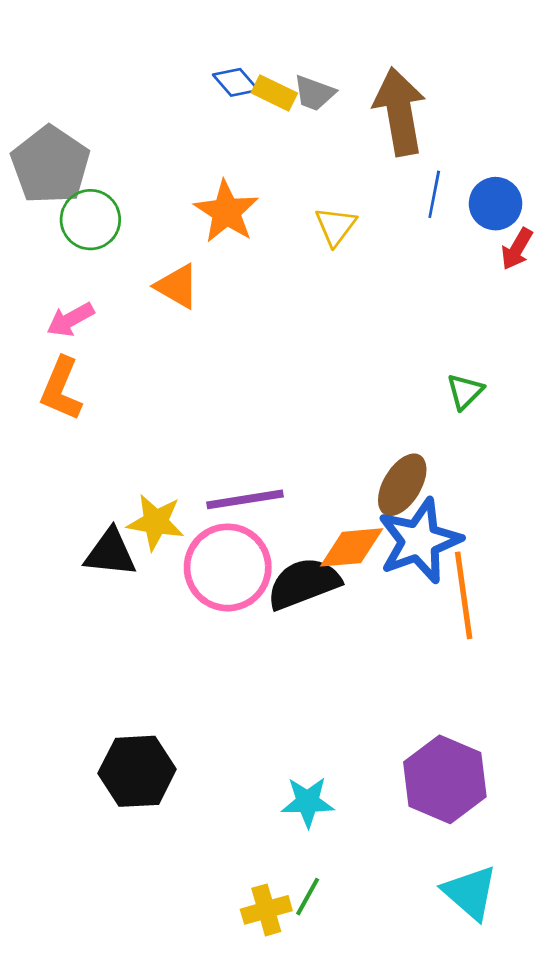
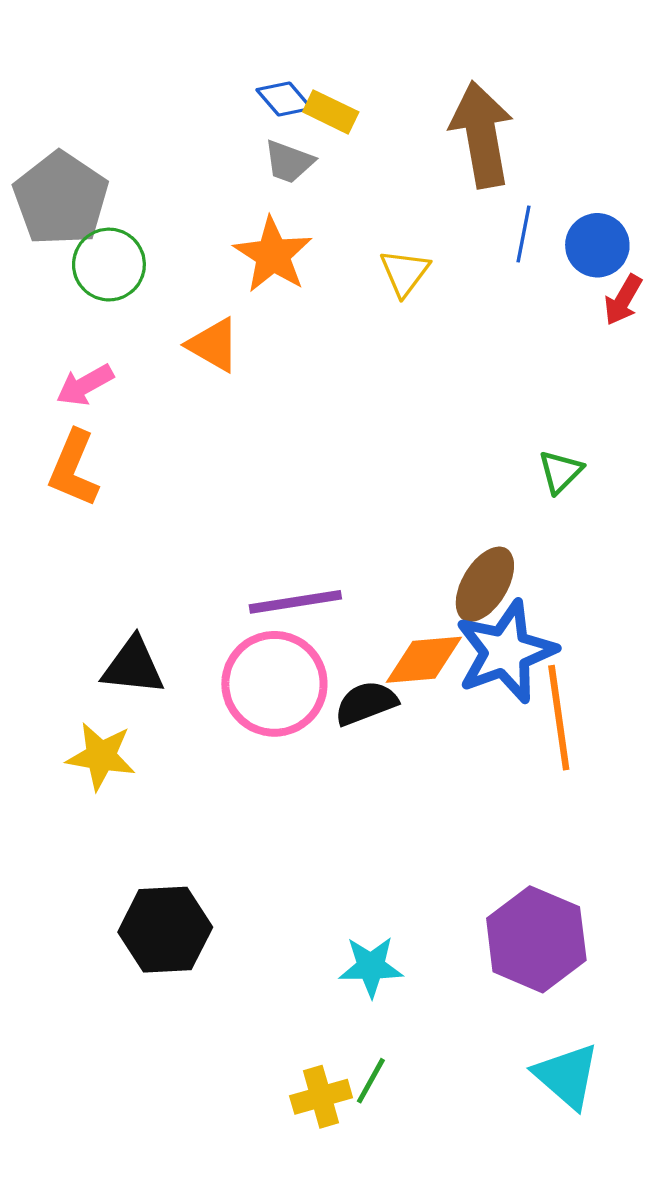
gray trapezoid: (314, 93) -> (289, 162), moved
yellow star: (156, 522) -> (101, 756), moved
black semicircle: (304, 583) -> (366, 703), size x0.7

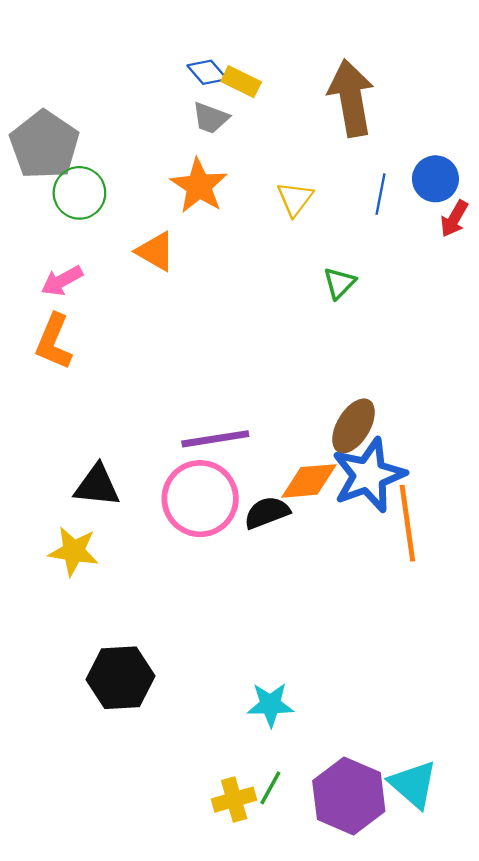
blue line: (523, 234) -> (380, 194), moved
green triangle: (560, 472) -> (339, 283), moved
purple hexagon: (536, 939) -> (349, 796), moved

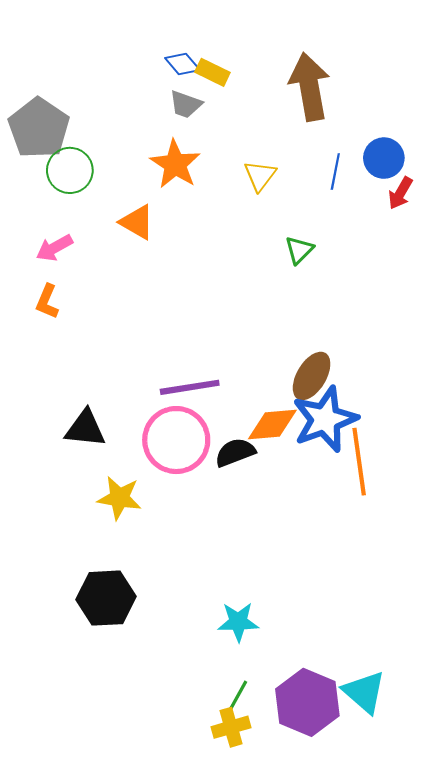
orange L-shape: (54, 342) -> (47, 302), size x0.7
yellow star: (74, 551) -> (119, 498), moved
yellow cross: (234, 800) -> (231, 727), moved

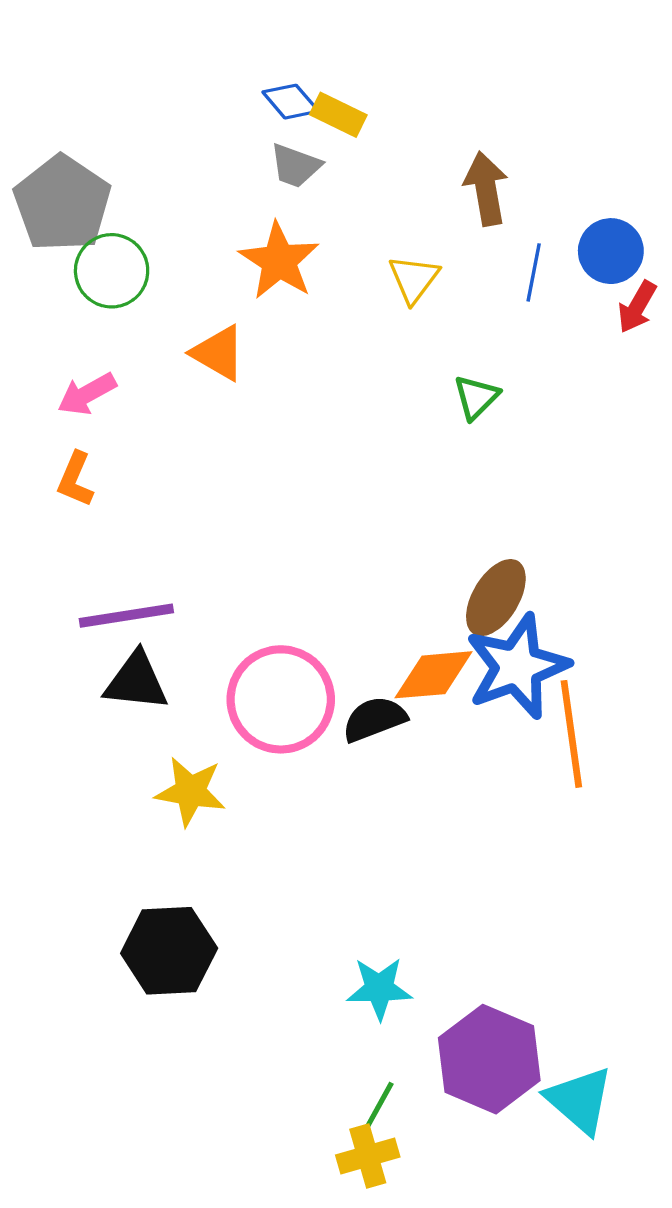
brown arrow: (309, 87) -> (486, 189), moved, size x0.7
purple line: (190, 387) -> (126, 616), moved
purple hexagon: (307, 702) -> (489, 1059), moved

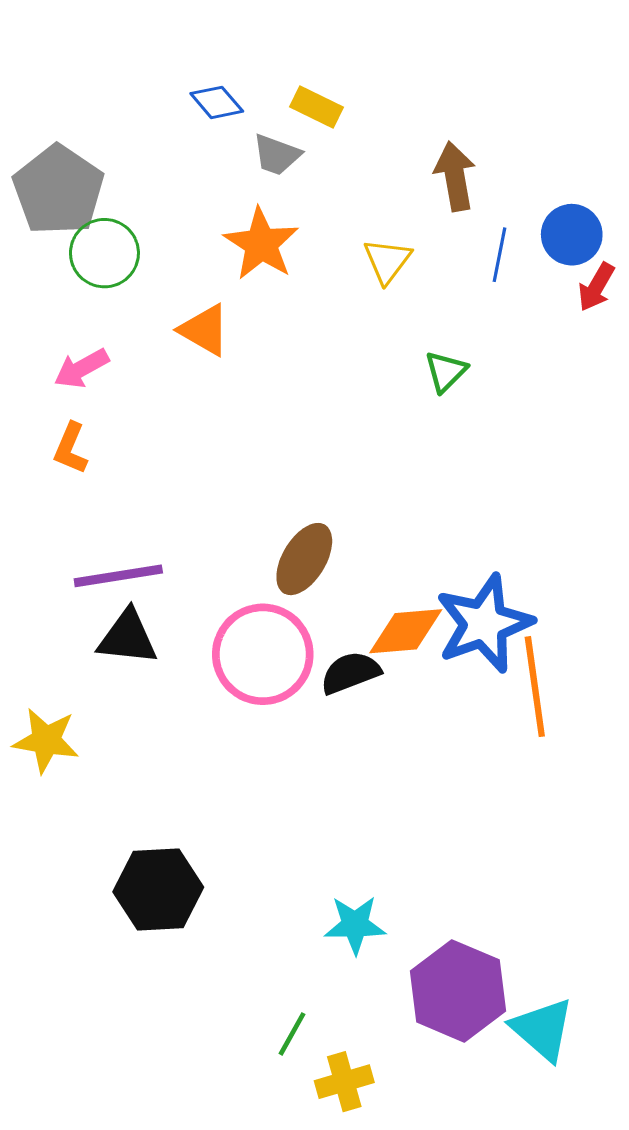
blue diamond: (291, 102) -> (217, 102), moved
brown ellipse: (496, 598) -> (304, 559), moved
yellow star: (190, 791) -> (46, 740), moved
green line: (379, 1105) -> (292, 1034), moved

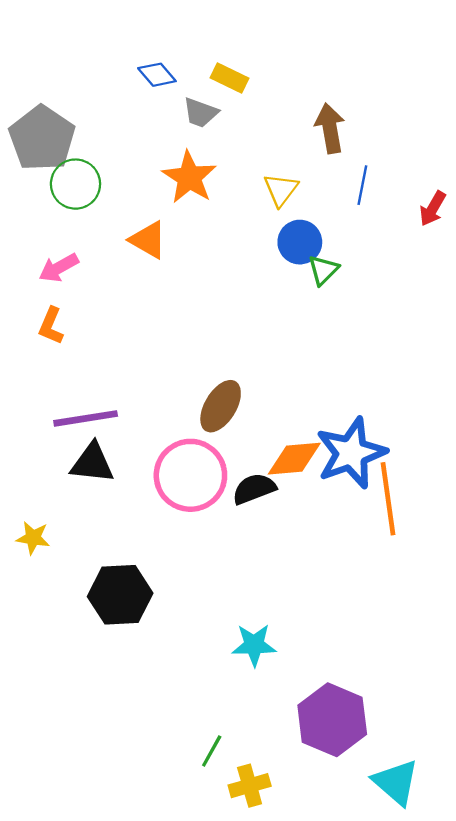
blue circle: (572, 235) -> (300, 242), moved
yellow star: (46, 740) -> (33, 538), size x0.7
black hexagon: (158, 889) -> (120, 595), moved
cyan star: (355, 925) -> (254, 645), moved
cyan triangle: (543, 1029) -> (396, 782), moved

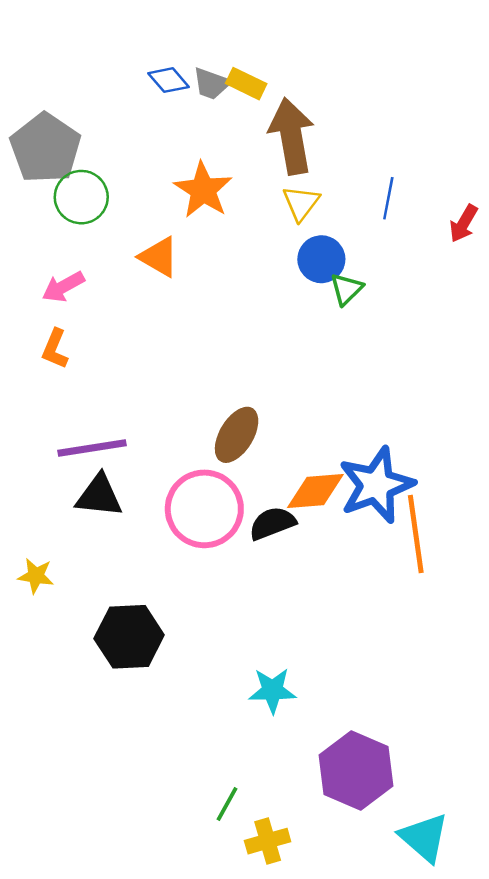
gray trapezoid: (200, 113) -> (211, 84), moved
brown arrow: (330, 128) -> (292, 136), moved, size x1.4

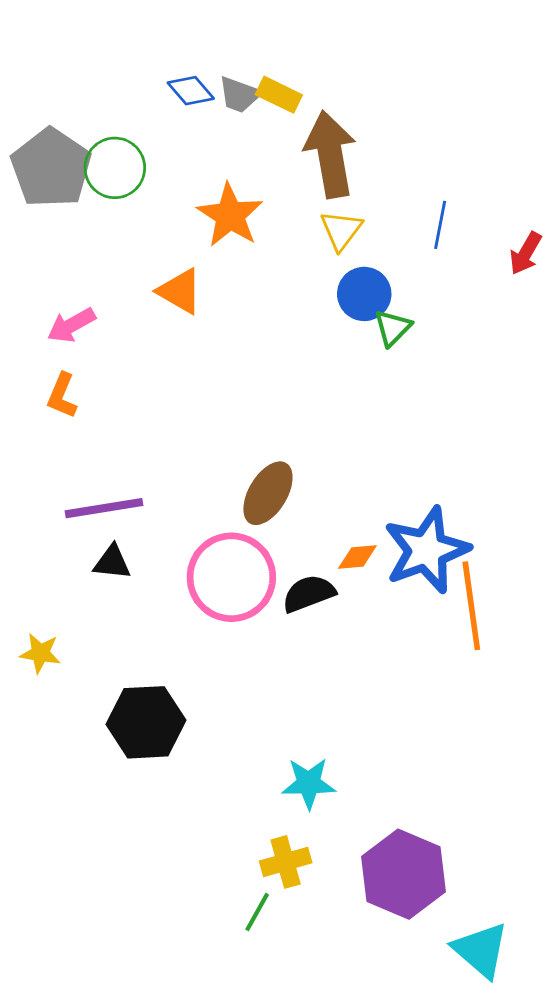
green circle: (81, 197) -> (115, 168), moved
orange diamond: (315, 491) -> (357, 557), size x0.6
black triangle: (99, 496) -> (112, 562), size x0.7
yellow cross: (268, 841) -> (286, 862), moved

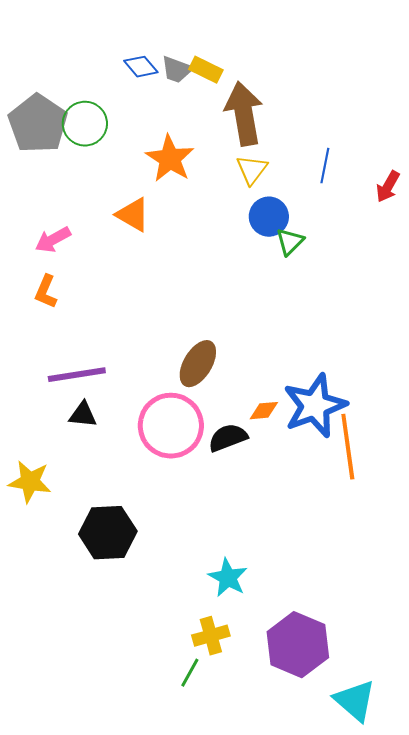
yellow star: (40, 653) -> (30, 482), size x1.4
cyan star: (309, 783) -> (228, 578), turned 30

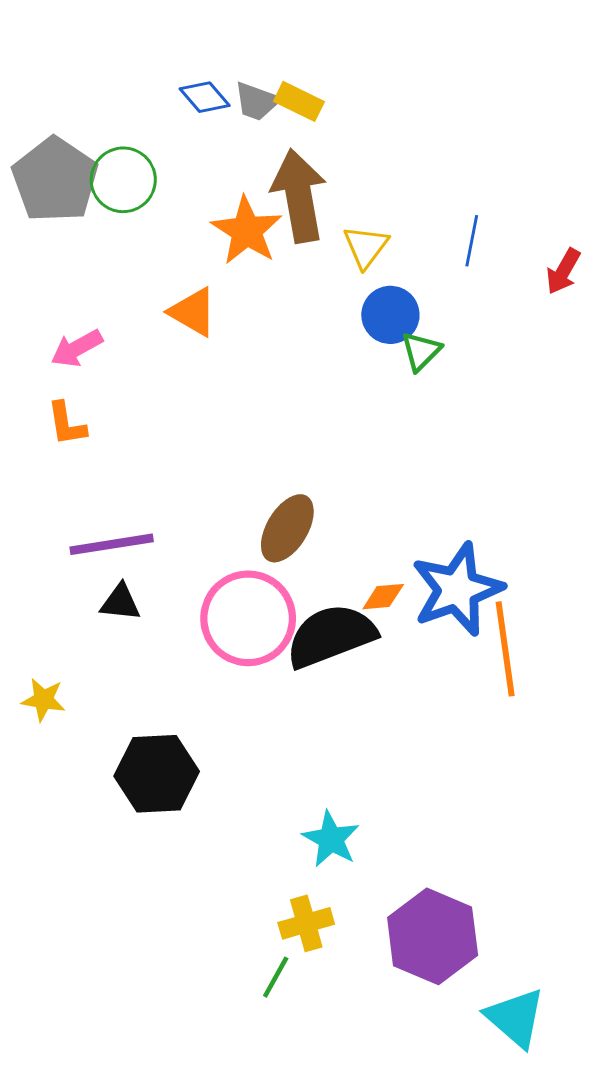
brown arrow: (244, 114) -> (299, 196), moved
orange L-shape: (46, 292) -> (67, 424), turned -32
black semicircle: (228, 438) -> (331, 636), size x1.6
yellow star: (30, 482) -> (43, 700), size x0.7

